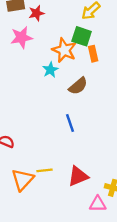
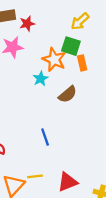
blue line: (70, 123) -> (45, 137), moved

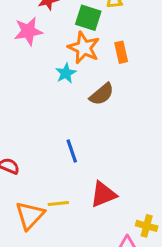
green square: (71, 46) -> (88, 18), moved
red triangle: (68, 182) -> (103, 194), moved

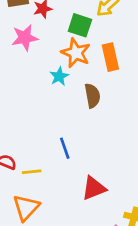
orange rectangle: (121, 52) -> (110, 57), size x1.4
brown semicircle: (102, 94) -> (92, 96), turned -60
yellow line: (58, 203) -> (32, 172), moved

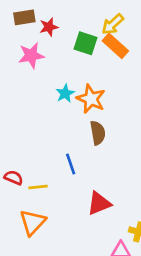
orange star: (76, 53) -> (91, 99), moved
orange rectangle: (110, 57) -> (115, 46), moved, turned -35
brown semicircle: (92, 96) -> (98, 133), moved

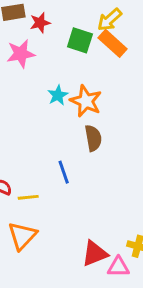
red triangle: (99, 203) -> (95, 254), moved

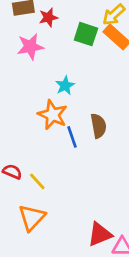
orange star: (86, 101) -> (53, 115), moved
blue line: (64, 172) -> (72, 137), moved
yellow line: (28, 197) -> (37, 181), turned 54

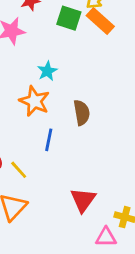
blue line: (72, 137) -> (49, 140), moved, turned 30
red triangle: (100, 234) -> (83, 200), moved, turned -32

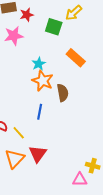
orange rectangle: (100, 21) -> (76, 58), moved
orange star: (34, 101) -> (43, 81), moved
red triangle: (83, 200) -> (38, 154), moved

